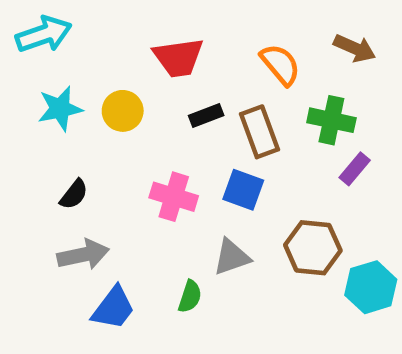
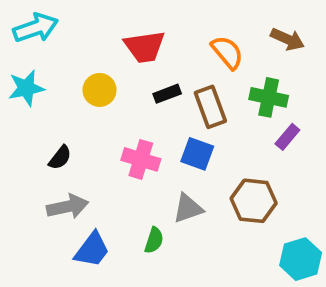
cyan star: (60, 109) -> (26, 88), moved
cyan hexagon: (371, 287) -> (301, 259), moved

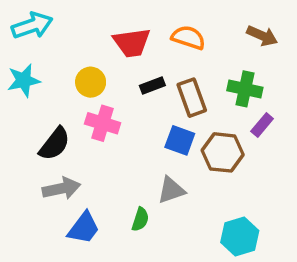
orange semicircle: (227, 52) -> (188, 38), moved, turned -32
black semicircle: (60, 158) -> (55, 144), size x1.5
pink cross: (141, 159) -> (103, 123), moved
brown hexagon: (254, 201) -> (223, 152), moved
cyan hexagon: (301, 259) -> (240, 237), moved

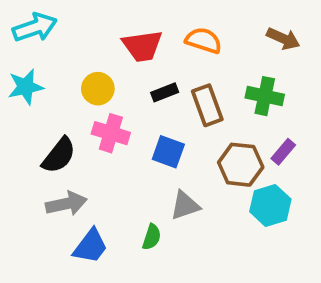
purple rectangle: (262, 125) -> (283, 152), moved
blue square: (180, 140) -> (168, 152), moved
cyan hexagon: (240, 237) -> (270, 205), moved

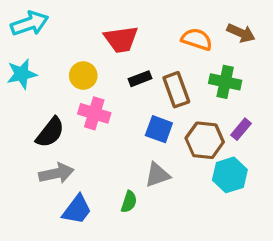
orange semicircle: (204, 40) -> (197, 39), moved
blue square: (168, 152) -> (159, 129), moved

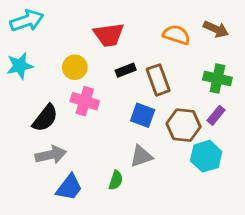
green cross: (225, 82) -> (217, 79), moved

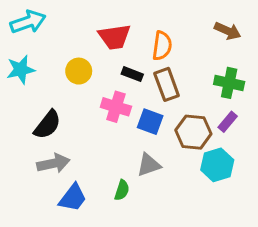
orange semicircle: (176, 35) -> (162, 46), moved, turned 80
black rectangle: (126, 70) -> (132, 74), turned 42
pink cross: (85, 101) -> (116, 107), moved

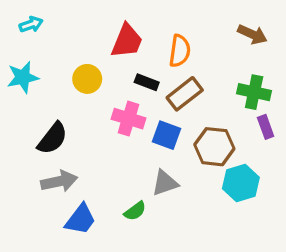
cyan arrow: (28, 22) -> (31, 24), size x0.6
red trapezoid: (114, 37) -> (127, 41), turned -60
brown rectangle: (167, 84) -> (185, 94), turned 72
purple rectangle: (228, 122) -> (266, 127), moved, turned -60
green semicircle: (122, 190) -> (135, 211), turned 36

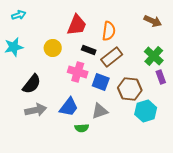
green cross: (254, 92) -> (154, 56), turned 30
green semicircle: (135, 211) -> (82, 128), turned 32
blue trapezoid: (81, 219) -> (69, 107), moved

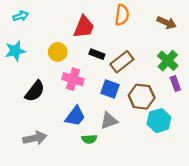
orange semicircle: (109, 31) -> (122, 15), moved
pink cross: (78, 72) -> (73, 79), moved
gray arrow: (36, 110) -> (35, 138), moved

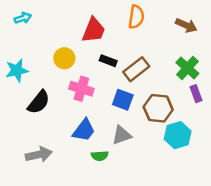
cyan star: (15, 51) -> (17, 70), moved

